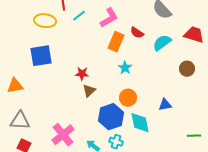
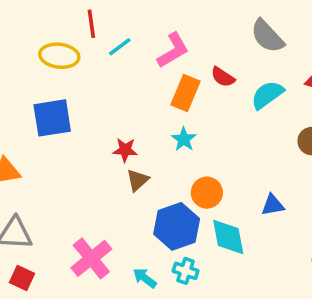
cyan star: (125, 68) -> (184, 139), moved

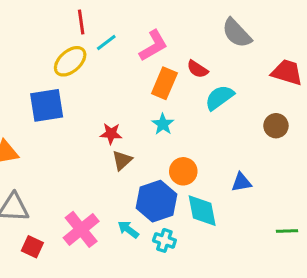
yellow ellipse: (59, 56) -> (70, 61), moved, turned -48
cyan semicircle: (267, 95) -> (219, 97), moved
red square: (22, 278) -> (32, 247), moved
cyan arrow: (145, 278) -> (128, 229), moved

